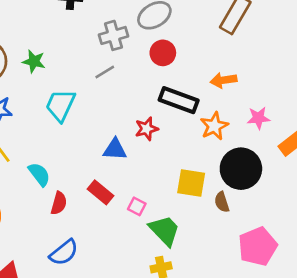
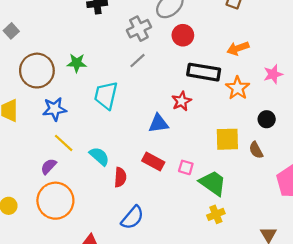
black circle: (241, 169) -> (267, 119), size x0.5

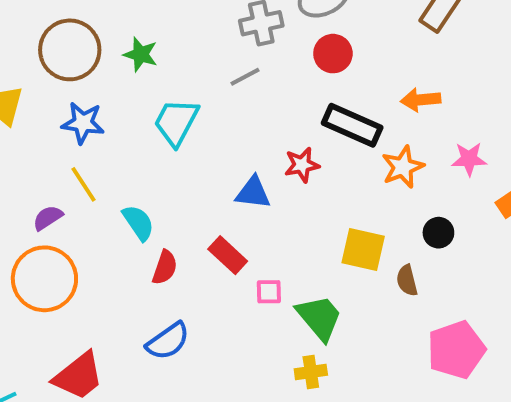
pink square: (186, 167) -> (269, 292), moved, turned -32

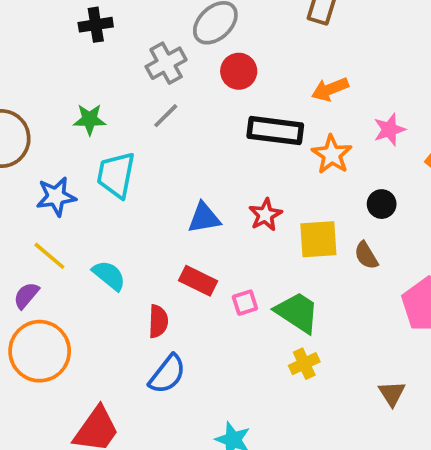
green star: (141, 54) -> (90, 119), moved
blue star: (83, 123) -> (56, 197), moved
red star: (302, 165) -> (265, 215), moved
red semicircle: (165, 267) -> (158, 321), moved

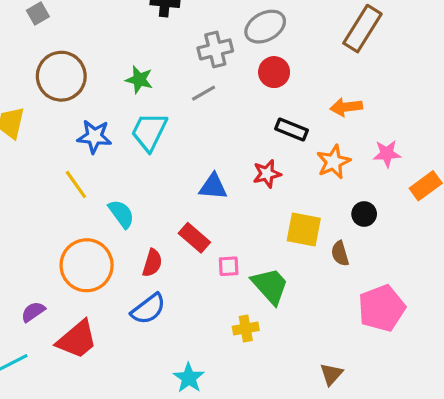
black rectangle: (275, 131) -> (292, 129), size x0.7
red star: (265, 215) -> (267, 174), moved
purple semicircle: (26, 295) -> (33, 312), moved
orange circle: (40, 351) -> (87, 265), moved
yellow cross: (304, 364) -> (246, 328), moved

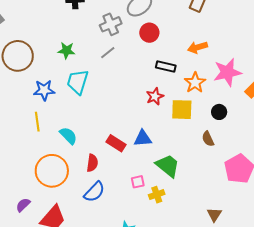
pink star: (387, 154) -> (227, 72), size x1.6
yellow line: (76, 184) -> (37, 122), turned 36
blue triangle: (213, 187) -> (143, 138), moved
yellow square: (304, 230) -> (182, 110), moved
pink square: (229, 266) -> (138, 182), moved

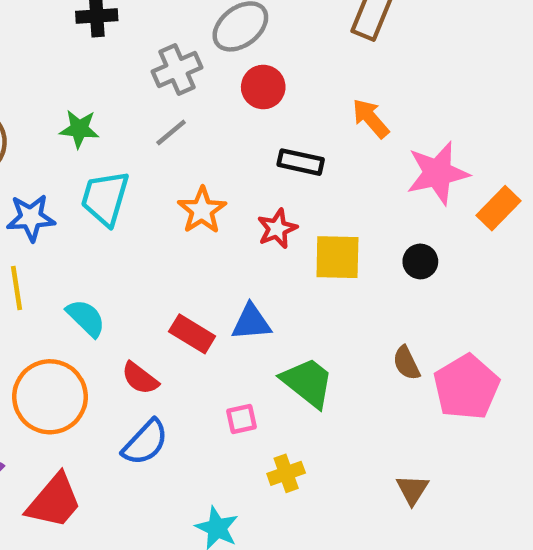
orange arrow: (198, 47) -> (371, 118), turned 66
orange star: (195, 83) -> (202, 210), moved
brown semicircle: (208, 139) -> (406, 363), moved
red semicircle: (92, 163) -> (140, 378), turned 120
yellow cross: (157, 195) -> (286, 473), moved

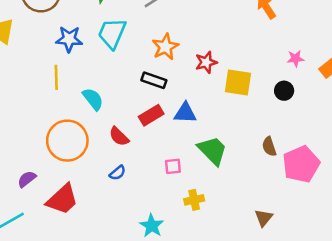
black rectangle: (301, 162) -> (154, 80), moved
pink star: (438, 173) -> (295, 59), moved, size x0.5
red rectangle: (192, 334) -> (151, 115), turned -70
blue semicircle: (145, 442) -> (117, 173), size x0.6

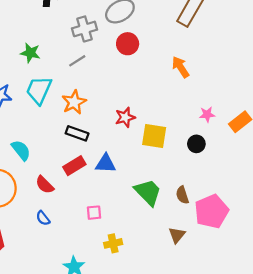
orange star: (165, 47) -> (74, 102), moved
green trapezoid: (213, 150) -> (148, 192), moved
blue semicircle: (117, 173) -> (43, 218), turned 91
brown triangle: (264, 218) -> (177, 235), moved

